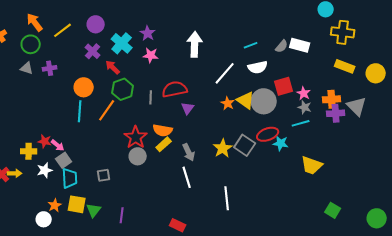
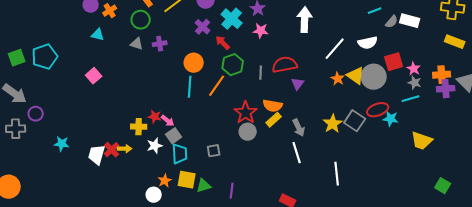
cyan line: (251, 45) -> (375, 11), moved
green triangle: (94, 210) -> (204, 186), turned 35

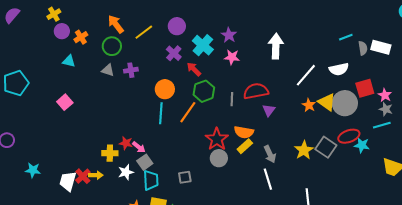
gray semicircle: (392, 22) -> (363, 48), turned -48

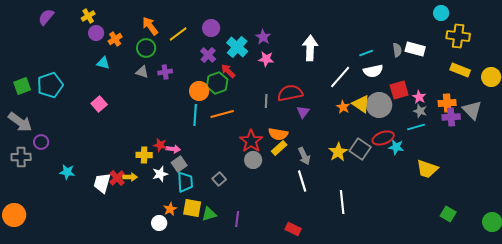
cyan line: (346, 37) -> (366, 53), moved
green hexagon: (204, 91) -> (217, 83), moved
orange line: (188, 112) -> (222, 114), turned 40
pink arrow: (139, 147) -> (173, 149), turned -32
gray square: (185, 177) -> (219, 179), turned -32

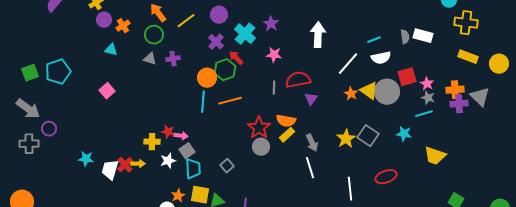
pink star: (266, 59) -> (274, 55), moved
red ellipse: (383, 138) -> (386, 177), moved
cyan star: (67, 172) -> (86, 159), moved

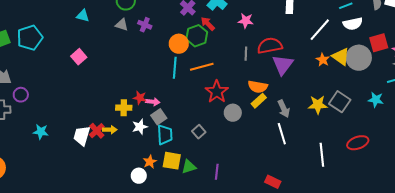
purple cross: (173, 59) -> (145, 25), turned 32
purple triangle: (311, 99) -> (283, 65), size x1.6
red star: (259, 128) -> (217, 92), moved
yellow star: (346, 139) -> (318, 105), turned 30
cyan star: (86, 159) -> (41, 132), moved

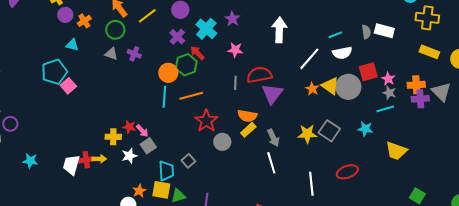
cyan pentagon: (30, 38) -> (54, 72), moved
pink arrow: (153, 102) -> (142, 131), turned 40
red cross: (97, 131) -> (86, 160), turned 35
cyan trapezoid: (165, 135) -> (166, 171), moved

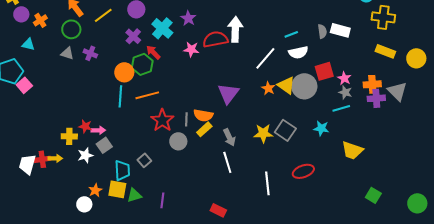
red semicircle: (259, 75) -> (215, 39), moved
gray line: (235, 83) -> (186, 119), moved
pink arrow: (142, 131) -> (98, 130), turned -48

